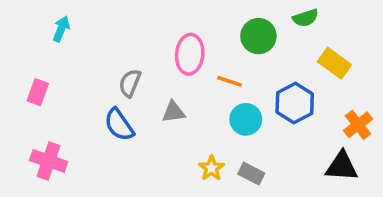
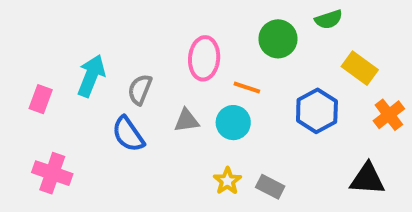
cyan arrow: (61, 29) -> (91, 76), moved, size x1.5
cyan circle: (246, 119) -> (233, 123), moved
orange cross: (358, 125) -> (389, 115), moved

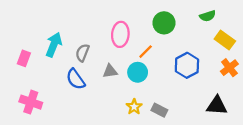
green semicircle: (329, 19) -> (208, 16), moved
yellow rectangle: (360, 68) -> (225, 40), moved
orange line: (247, 88) -> (146, 52), turned -63

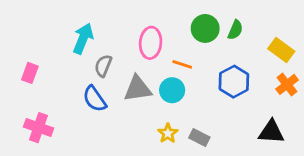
green semicircle: (208, 16) -> (235, 30), moved, turned -49
cyan arrow: (54, 45) -> (83, 39), moved
orange line: (146, 52) -> (182, 64), turned 63
gray triangle: (110, 71) -> (138, 89), size x1.5

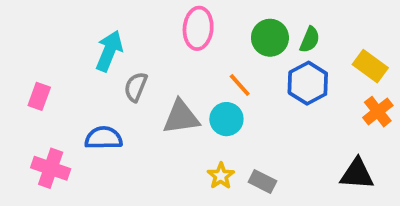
pink ellipse: (151, 43) -> (198, 28), moved
orange line: (182, 64) -> (240, 85), turned 30
blue hexagon: (234, 82) -> (308, 83), moved
blue semicircle: (95, 99) -> (104, 138), moved, turned 124

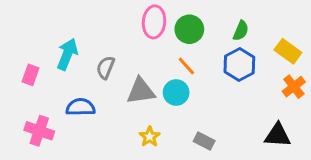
green circle: (270, 38) -> (189, 29), moved
cyan arrow: (109, 51) -> (67, 54), moved
yellow star: (221, 176) -> (150, 137), moved

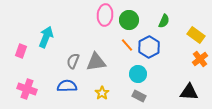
blue hexagon: (239, 65) -> (149, 47), moved
gray semicircle: (105, 67) -> (73, 61), moved
cyan circle: (176, 93) -> (138, 74), moved
blue semicircle: (80, 107) -> (67, 86), moved

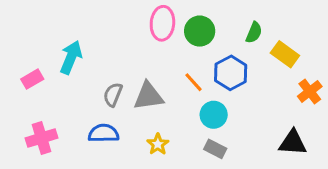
yellow rectangle: (196, 35) -> (285, 54), moved
orange line: (127, 45) -> (193, 82), moved
pink rectangle: (21, 51) -> (32, 79), turned 40
pink cross: (27, 89) -> (42, 138), turned -36

